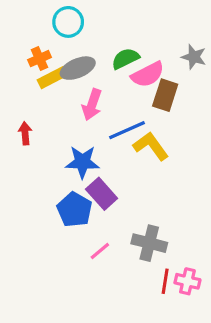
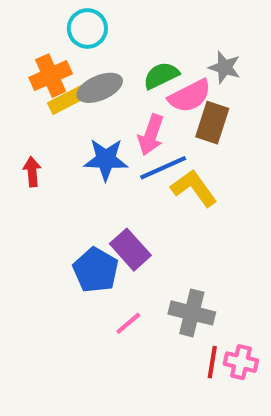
gray star: (194, 57) -> (225, 67), moved
orange cross: (39, 59) -> (51, 76), size x1.4
pink arrow: (92, 105) -> (151, 135), moved
blue star: (82, 162) -> (106, 159), moved

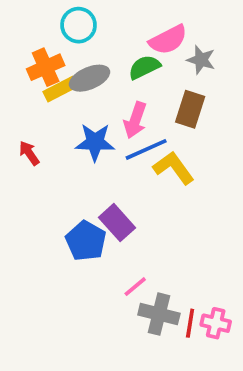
pink semicircle: (190, 96) -> (168, 40), moved
red arrow: (32, 172) -> (29, 153), turned -30
gray cross: (192, 313) -> (159, 314), moved
pink line: (128, 323) -> (135, 287), moved

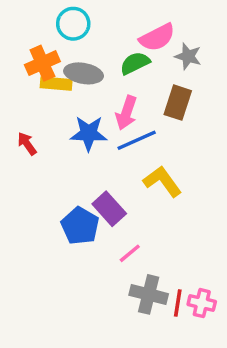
gray ellipse: (89, 78) -> (84, 73), turned 33
yellow rectangle: (60, 89) -> (56, 84), turned 32
yellow L-shape: (174, 168) -> (162, 181), moved
pink line: (135, 287) -> (130, 253), moved

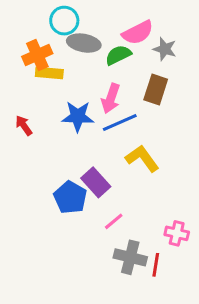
gray ellipse: (84, 73) -> (84, 43), moved
pink cross: (202, 303) -> (177, 233), moved

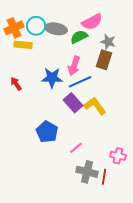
cyan circle: (64, 21) -> (36, 26), moved
gray star: (165, 49) -> (108, 42), moved
orange cross: (37, 55) -> (14, 28), moved
yellow rectangle: (49, 73) -> (23, 45), moved
purple rectangle: (96, 182) -> (73, 103), moved

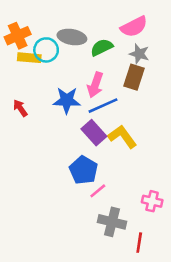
pink semicircle: (92, 22) -> (134, 27), moved
cyan circle: (36, 26) -> (46, 50), moved
blue pentagon: (47, 132) -> (84, 170), moved
red line: (104, 177) -> (139, 243), moved

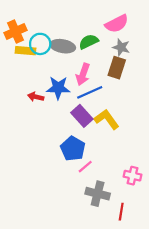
gray ellipse: (72, 37) -> (63, 46), moved
red arrow: (20, 108) -> (36, 97), moved, turned -42

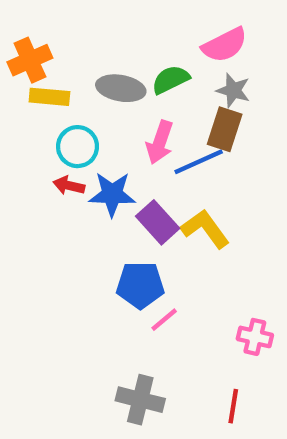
cyan circle: (40, 44) -> (78, 147), moved
blue star: (58, 88) -> (112, 194), moved
blue line: (90, 92) -> (199, 162), moved
blue pentagon: (73, 149) -> (140, 285), turned -30
gray cross: (98, 194) -> (140, 400), moved

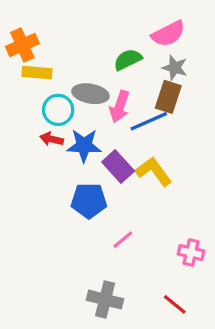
gray ellipse: (121, 88) -> (90, 94), moved
blue pentagon: (140, 285) -> (89, 201), moved
red line: (233, 406) -> (175, 304), turned -60

